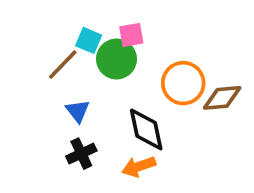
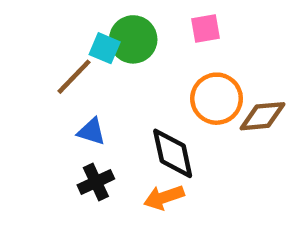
pink square: (131, 35) -> (206, 28), moved
green circle: (116, 59) -> (133, 39), moved
blue triangle: (78, 111) -> (92, 132), turned -35

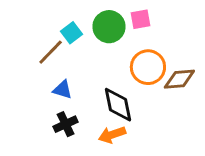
green circle: (133, 39) -> (109, 27), moved
cyan square: (105, 48) -> (72, 33), turned 30

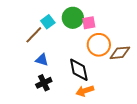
pink square: (140, 19) -> (89, 23), moved
orange arrow: (112, 135) -> (85, 91), moved

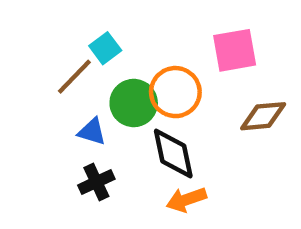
green circle: (73, 18) -> (134, 103), moved
pink square: (89, 23) -> (235, 50), moved, size x1.5
orange circle: (99, 45) -> (175, 92), moved

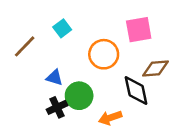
brown line: (74, 77) -> (25, 46), moved
green circle: (134, 103) -> (79, 96), moved
black diamond: (173, 153) -> (136, 91), moved

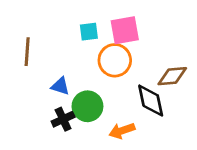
cyan square: (62, 28) -> (89, 32), moved, turned 30
pink square: (139, 30) -> (125, 30), moved
brown line: (25, 46) -> (27, 52), turned -40

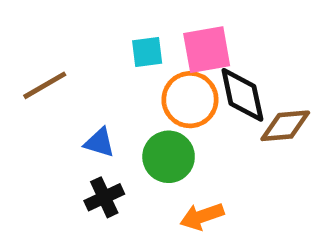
brown line: (27, 52) -> (45, 85), turned 56
black diamond: (151, 101) -> (242, 95), moved
green circle: (87, 106) -> (169, 157), moved

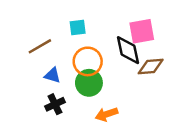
pink square: (207, 50) -> (142, 31), moved
brown line: (45, 85) -> (40, 46), moved
orange circle: (190, 100) -> (88, 61), moved

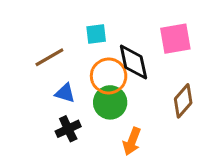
black diamond: (128, 50) -> (133, 62), moved
brown diamond: (151, 66) -> (183, 101), moved, turned -44
orange arrow: (107, 114) -> (132, 141), turned -50

